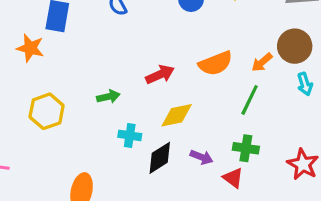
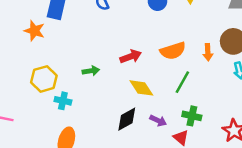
orange arrow: (262, 62) -> (208, 52), turned -56
green line: (250, 100) -> (182, 82), moved
yellow diamond: (177, 115) -> (141, 88), turned 65
cyan cross: (130, 135) -> (63, 101), moved

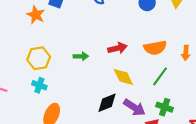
cyan cross: (63, 101) -> (39, 85), moved
purple arrow: (158, 121) -> (134, 107), size x1.5

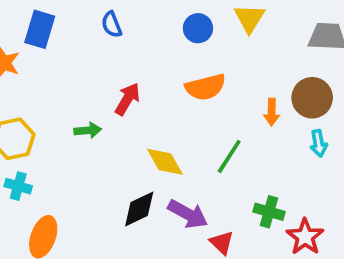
red arrow: (117, 48) -> (127, 99), moved, turned -42
orange semicircle: (155, 48) -> (205, 87), moved
green cross: (165, 107) -> (269, 212), moved

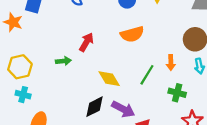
orange arrow: (272, 112) -> (171, 63), moved
green cross: (269, 212) -> (177, 93), moved

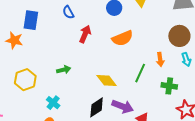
red arrow: (86, 42) -> (85, 34), moved
cyan cross: (23, 95) -> (53, 103), moved, turned 32

